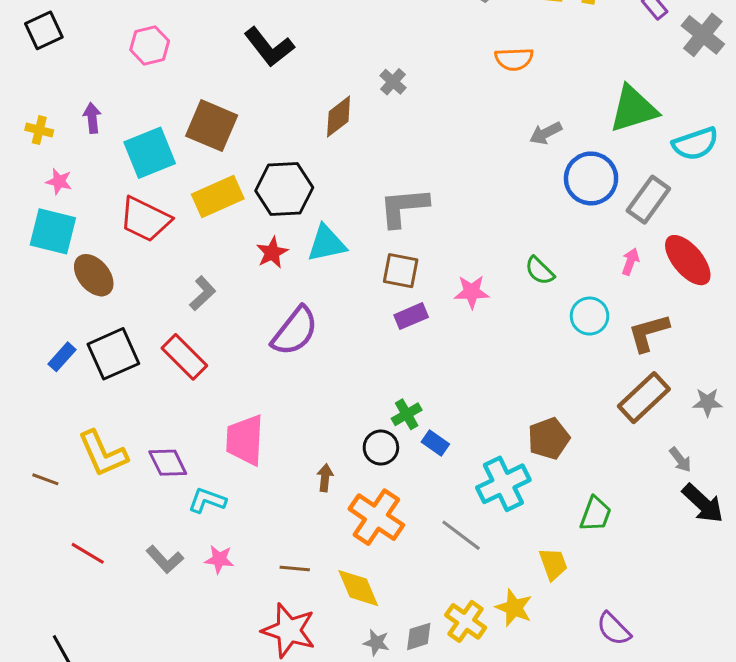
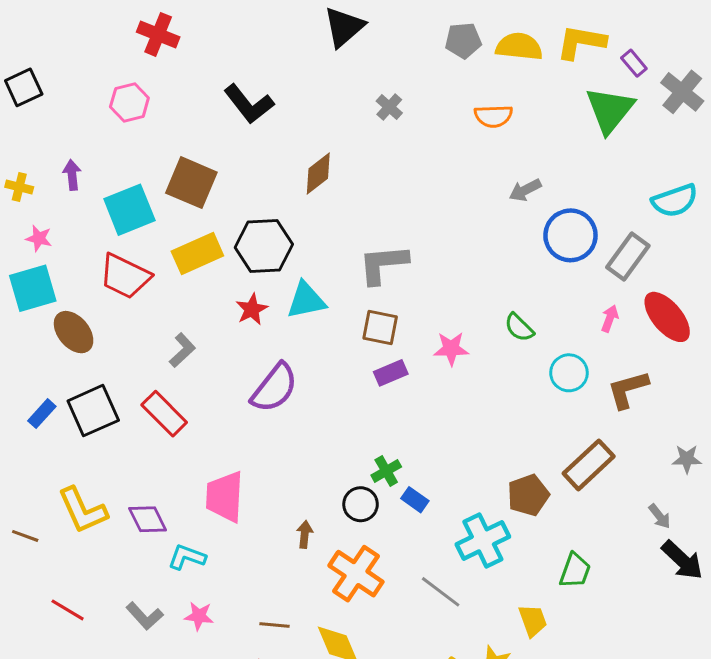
gray cross: (393, 82) -> (389, 107), moved
green triangle: (633, 109) -> (610, 110), moved, turned -34
cyan square: (53, 231) -> (33, 288), turned -30
brown rectangle: (644, 398) -> (589, 465), moved

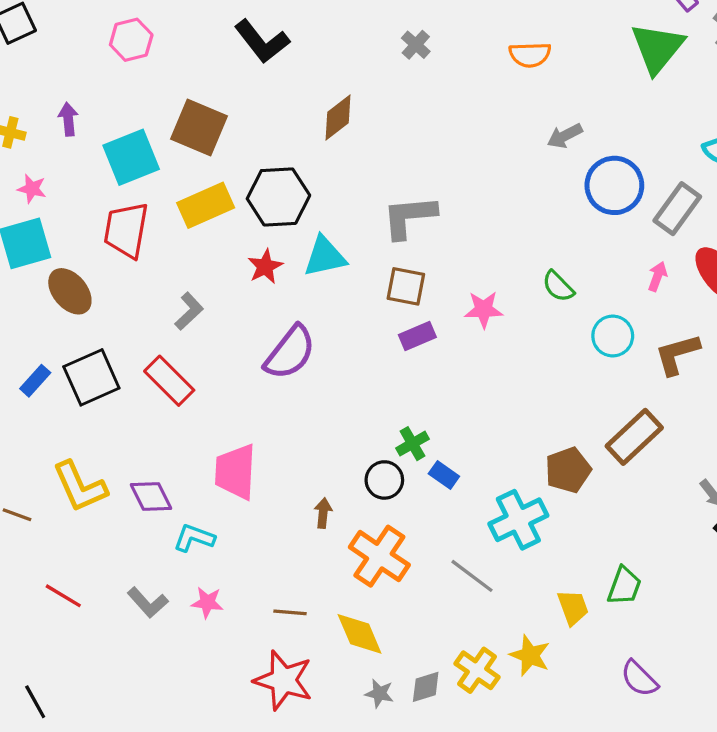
red trapezoid: (125, 276) -> (126, 230), turned 74
green trapezoid: (575, 571) -> (624, 586), moved

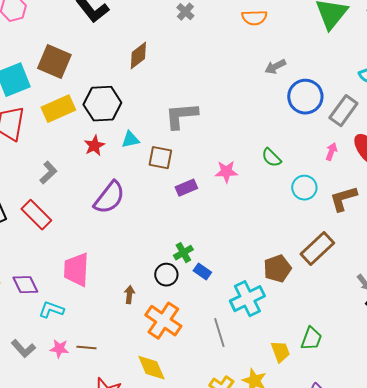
cyan triangle: (325, 257) -> (130, 140), size x0.7
brown square: (406, 286) -> (160, 158), moved
gray line: (472, 576) -> (219, 333), turned 36
brown line: (290, 612) -> (86, 348), moved

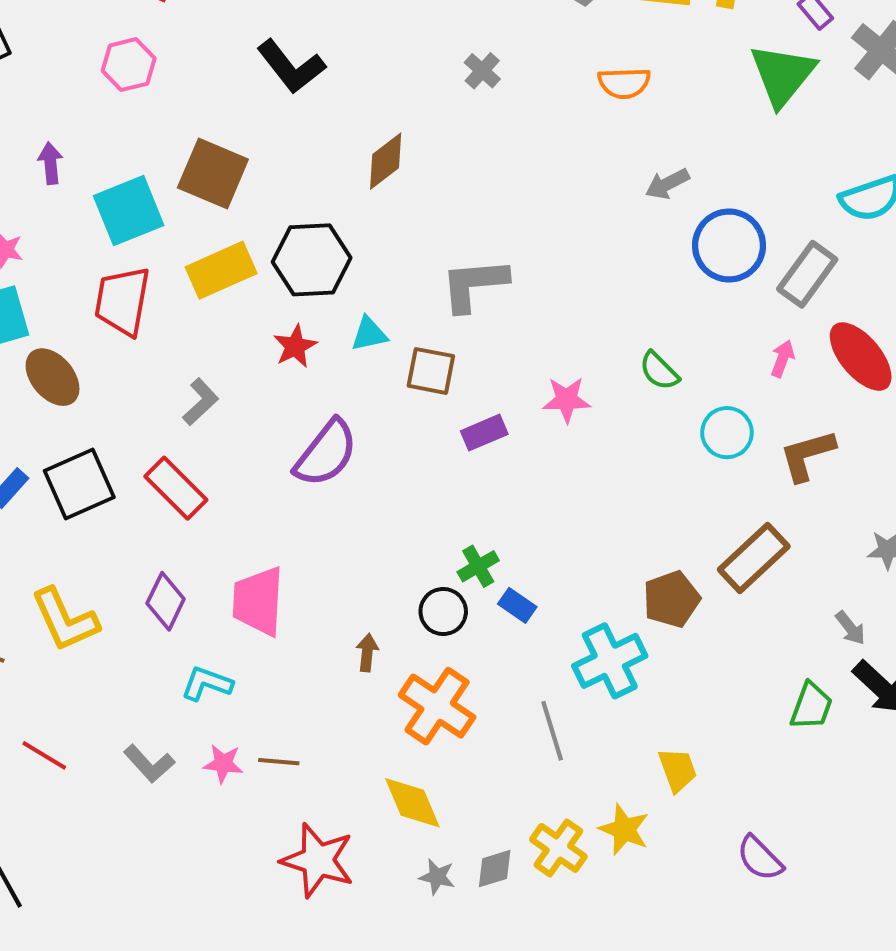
purple diamond: (25, 285) -> (166, 601), moved, turned 52
green trapezoid: (311, 339) -> (811, 706), moved

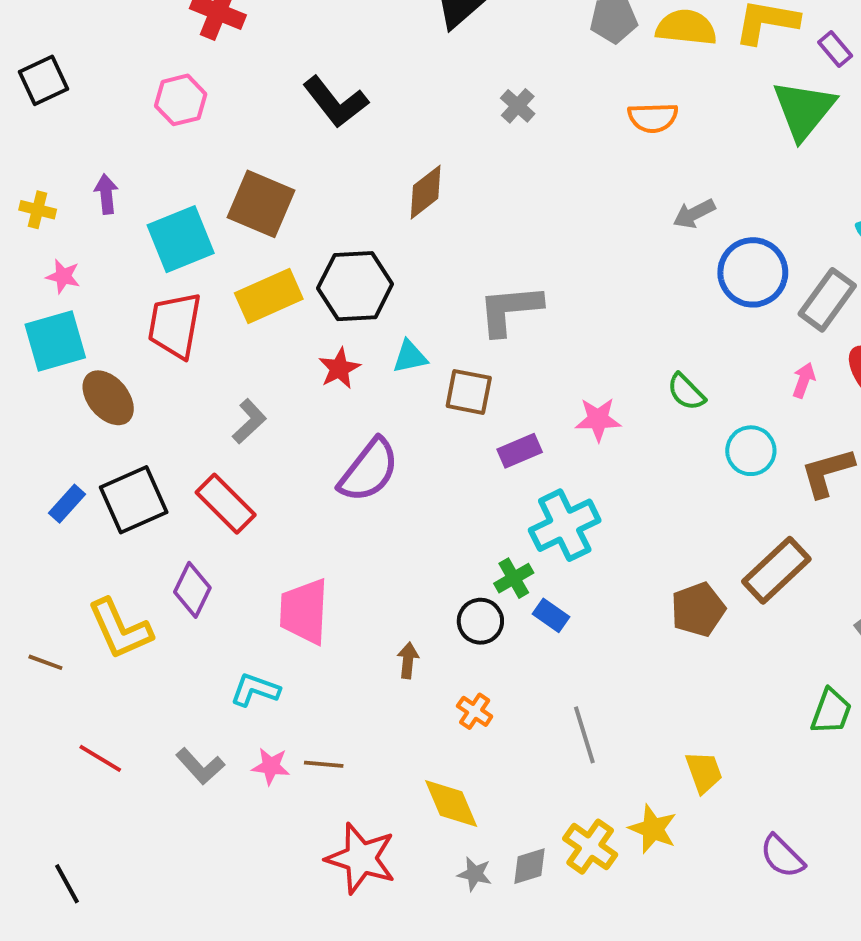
purple diamond: (166, 601) -> (192, 590), moved
cyan cross: (610, 661) -> (565, 525), moved
orange cross: (437, 706) -> (475, 711), size x0.5

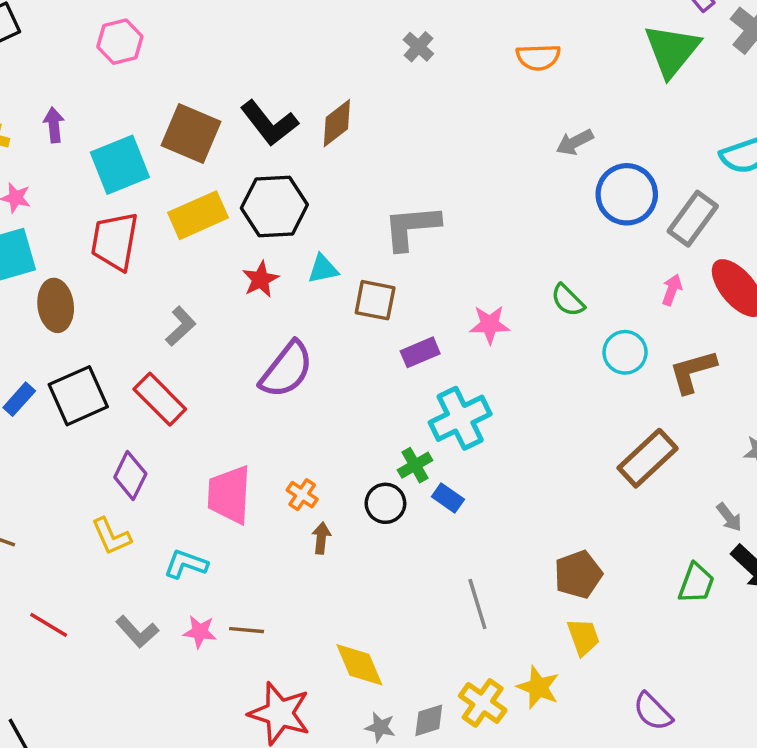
black L-shape: (335, 102) -> (269, 123), moved
brown ellipse: (108, 398) -> (56, 305), turned 33
brown pentagon: (698, 609) -> (578, 574), moved
yellow L-shape: (120, 629) -> (111, 536), moved, size x0.7
orange cross: (475, 711) -> (302, 495), moved

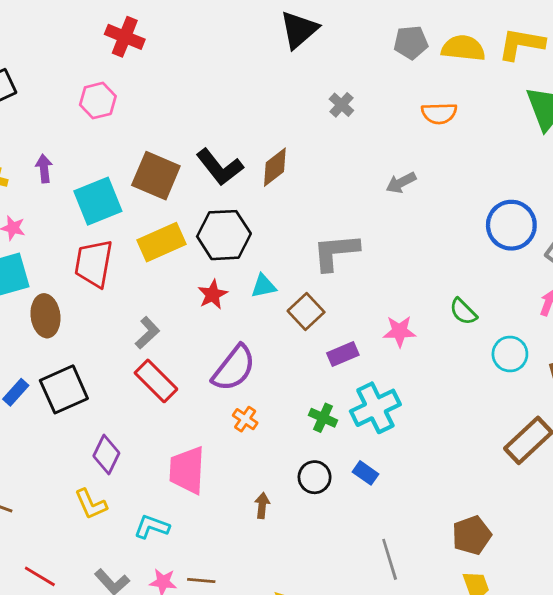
gray arrow: (575, 142) -> (401, 183), moved
brown square: (375, 300) -> (306, 312), turned 36
red rectangle: (160, 399) -> (156, 381), moved
green cross: (415, 465) -> (323, 418), moved, turned -36
orange cross: (302, 495) -> (245, 419), moved

